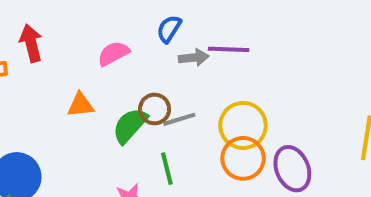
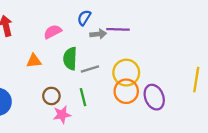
brown circle: (155, 109) -> (51, 96), moved
green semicircle: (130, 125) -> (70, 59), moved, turned -40

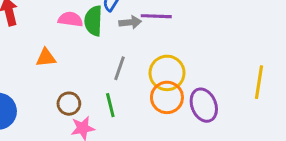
pink semicircle: (53, 32) -> (70, 19), turned 36
green semicircle: (70, 59) -> (93, 21), moved
gray line: (90, 69) -> (119, 68), turned -54

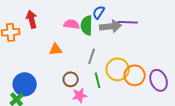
gray arrow: (130, 22) -> (111, 26), size x1.5
gray line: (119, 68) -> (92, 56), moved
yellow circle: (167, 73) -> (118, 69), moved

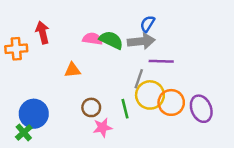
blue semicircle: (99, 12) -> (147, 24), moved
purple line: (128, 22) -> (161, 61), moved
green semicircle: (87, 25) -> (111, 40), turned 114
gray line: (92, 56) -> (139, 79), moved

